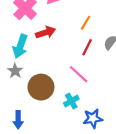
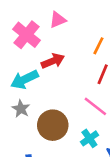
cyan arrow: (20, 46) -> (25, 80), turned 50

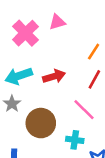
red arrow: (53, 61) -> (54, 76), moved
cyan cross: (89, 138) -> (75, 140), turned 36

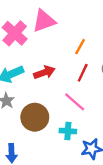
pink triangle: (57, 22) -> (44, 21), size x1.5

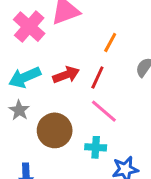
red line: (83, 73) -> (97, 77), moved

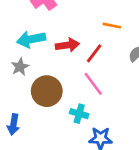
orange line: (110, 43) -> (112, 26), turned 60

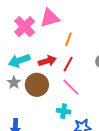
orange line: (112, 26) -> (68, 39), moved, turned -72
brown circle: (47, 91) -> (37, 85), moved

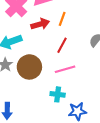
red arrow: (47, 61) -> (40, 24), moved
pink line: (71, 87) -> (65, 69), turned -60

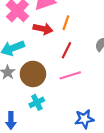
red arrow: (40, 24) -> (43, 29), turned 30
cyan cross: (58, 94) -> (37, 102), moved, turned -32

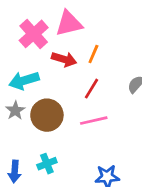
cyan cross: (37, 102) -> (47, 164), moved

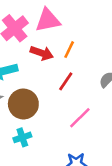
pink line: (94, 121) -> (80, 118), moved, turned -35
cyan cross: (47, 164) -> (22, 137), moved

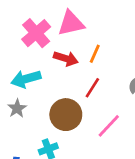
brown circle: (23, 104) -> (66, 115), moved

